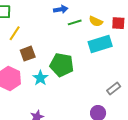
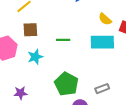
green line: (75, 22) -> (63, 40), moved
green pentagon: (62, 65) -> (66, 84), moved

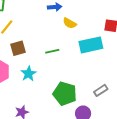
yellow semicircle: (105, 19) -> (70, 23), moved

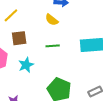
yellow semicircle: (70, 23) -> (52, 20), moved

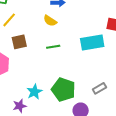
cyan star: (26, 65) -> (34, 92), moved

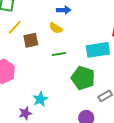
brown square: (19, 42) -> (31, 40), moved
green pentagon: (63, 90) -> (83, 78), moved

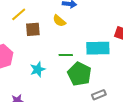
green line: (59, 54) -> (66, 55), moved
cyan star: (40, 99) -> (38, 69), moved

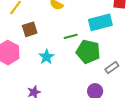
brown square: (33, 29) -> (30, 29), moved

